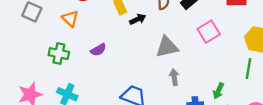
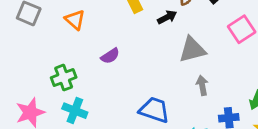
black arrow: (138, 19) -> (167, 17), moved
green cross: (59, 54) -> (64, 78), moved, turned -30

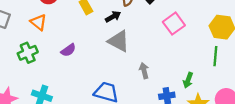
gray triangle: (192, 50) -> (119, 41), moved, turned 45
green cross: (64, 78) -> (28, 53), moved

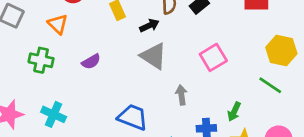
pink square: (174, 24) -> (213, 57), moved
green cross: (28, 53) -> (41, 60), turned 30
green line: (215, 56) -> (270, 85), turned -66

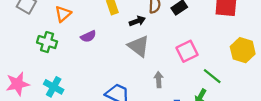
orange triangle: (58, 24) -> (63, 14), turned 30
purple semicircle: (91, 62) -> (88, 36), moved
green line: (270, 85) -> (212, 76), moved

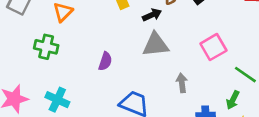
purple semicircle: (88, 36) -> (105, 61), moved, turned -42
gray triangle: (139, 46) -> (155, 45), turned -40

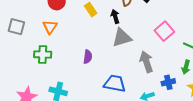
black arrow: (152, 15) -> (115, 16), turned -72
gray arrow: (182, 83) -> (146, 62), size x1.5

